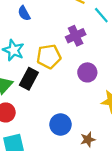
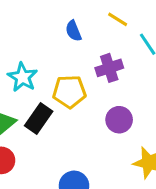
blue semicircle: (24, 13) -> (73, 31), moved

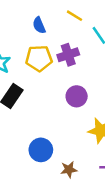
yellow pentagon: (69, 92) -> (39, 58), moved

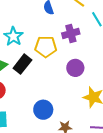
yellow pentagon: (39, 58) -> (46, 47), moved

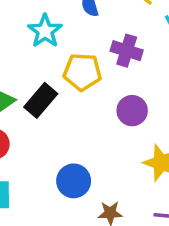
purple cross: (71, 33) -> (127, 51), turned 30
cyan star: (13, 36) -> (45, 31), moved

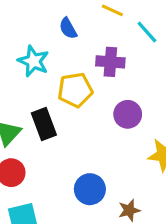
black rectangle: (41, 100) -> (44, 124), turned -48

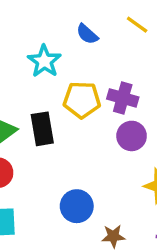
blue semicircle: (68, 28) -> (87, 34), turned -30
purple cross: (110, 62) -> (123, 98), moved

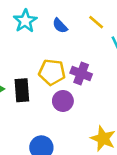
cyan star: (44, 61) -> (25, 21), moved
purple circle: (132, 136) -> (63, 101), moved

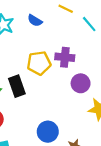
purple circle: (63, 101) -> (81, 83), moved

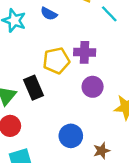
purple circle: (81, 83) -> (93, 87), moved

